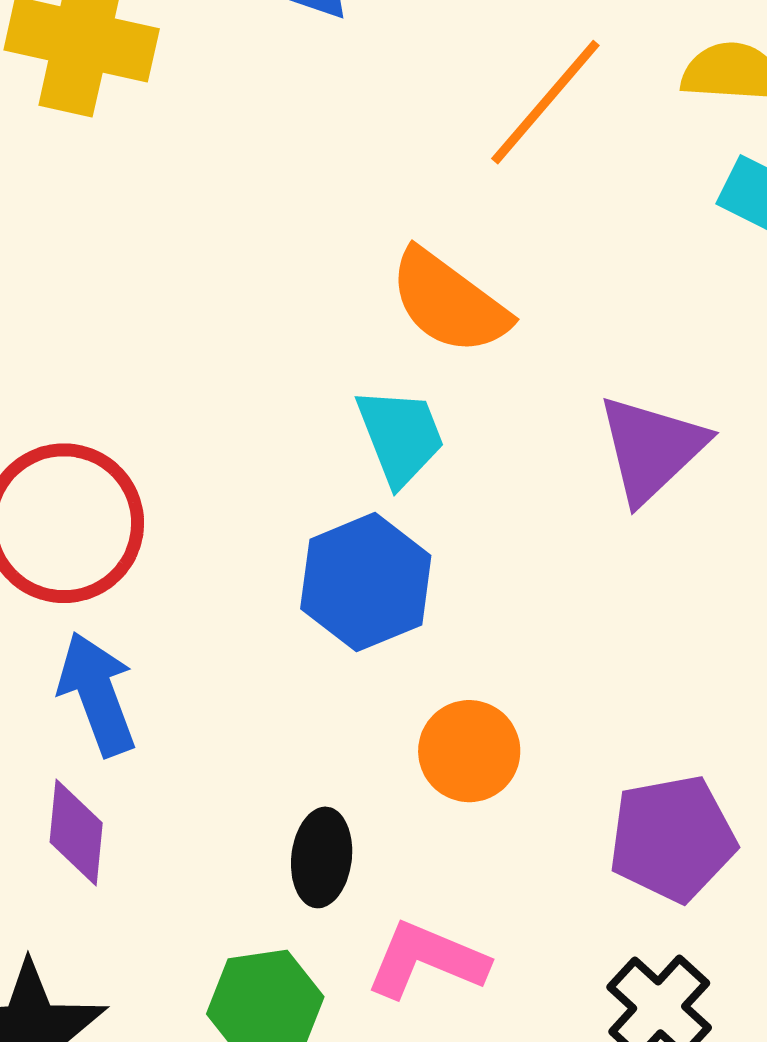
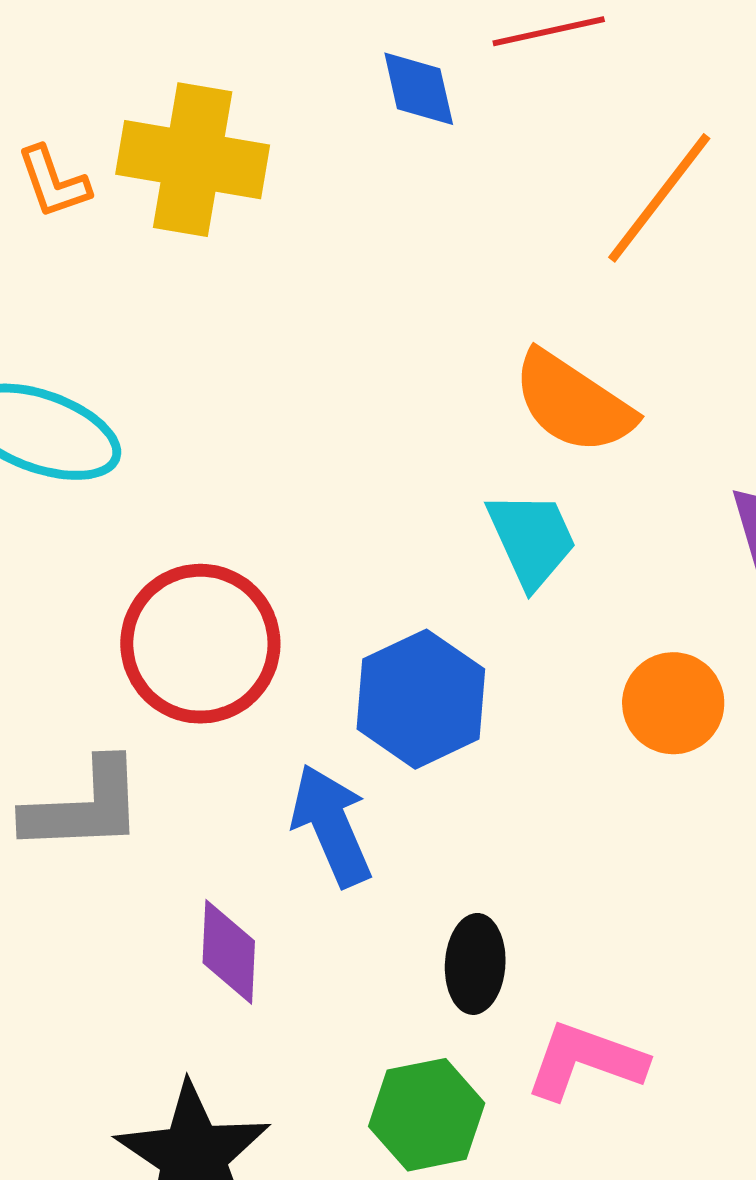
blue hexagon: (366, 582) -> (421, 699), moved
blue arrow: (97, 694) -> (331, 825), moved
orange circle: (469, 751) -> (673, 703), moved

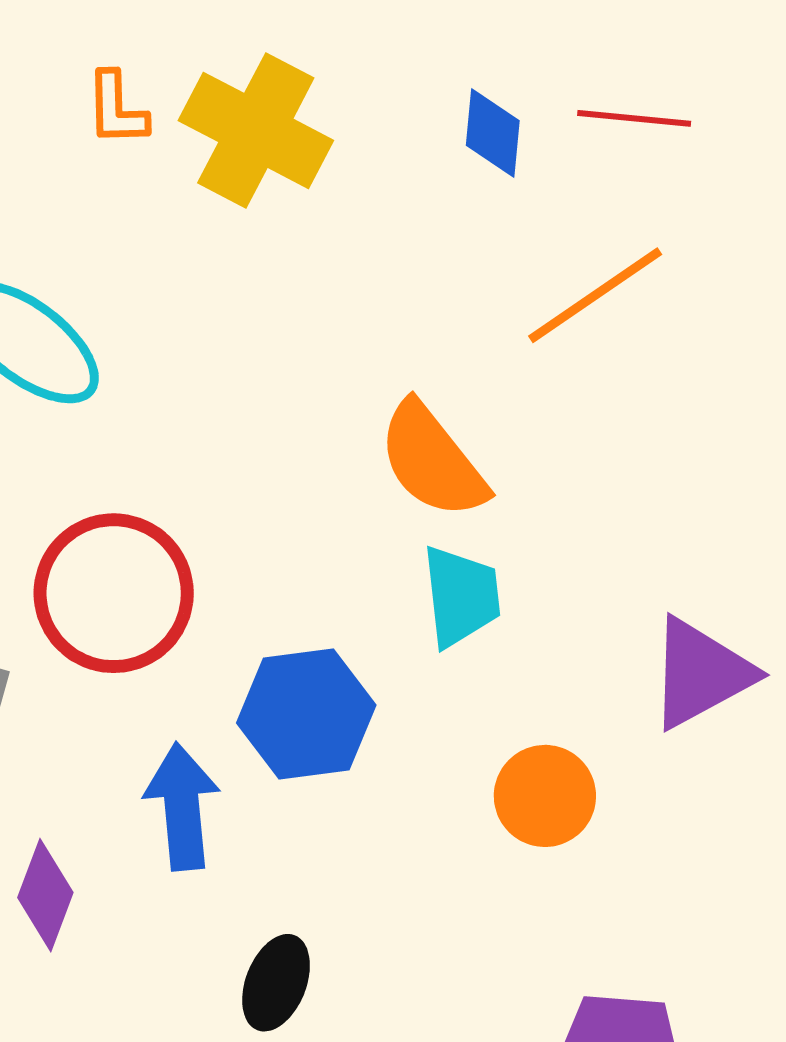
orange line: (659, 198) -> (595, 295), moved
orange semicircle: (573, 403) -> (432, 460), moved

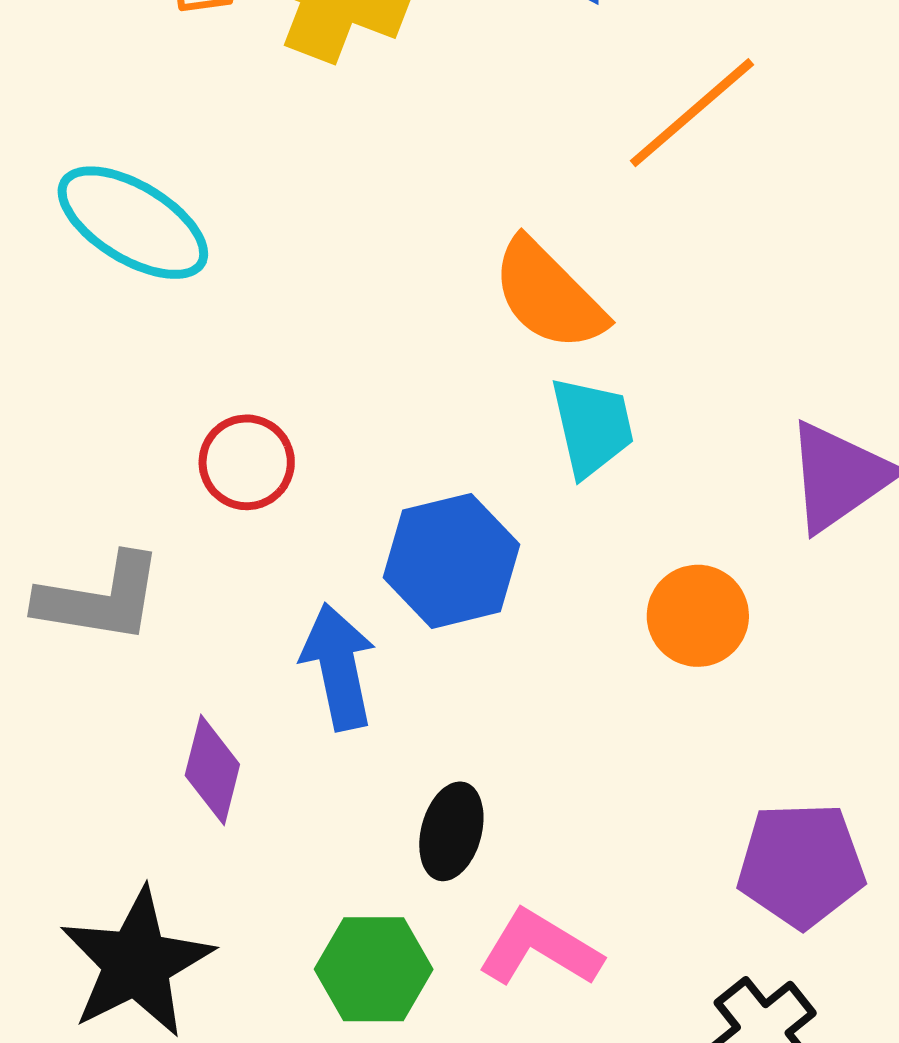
red circle: (114, 593) -> (247, 462), size x0.6

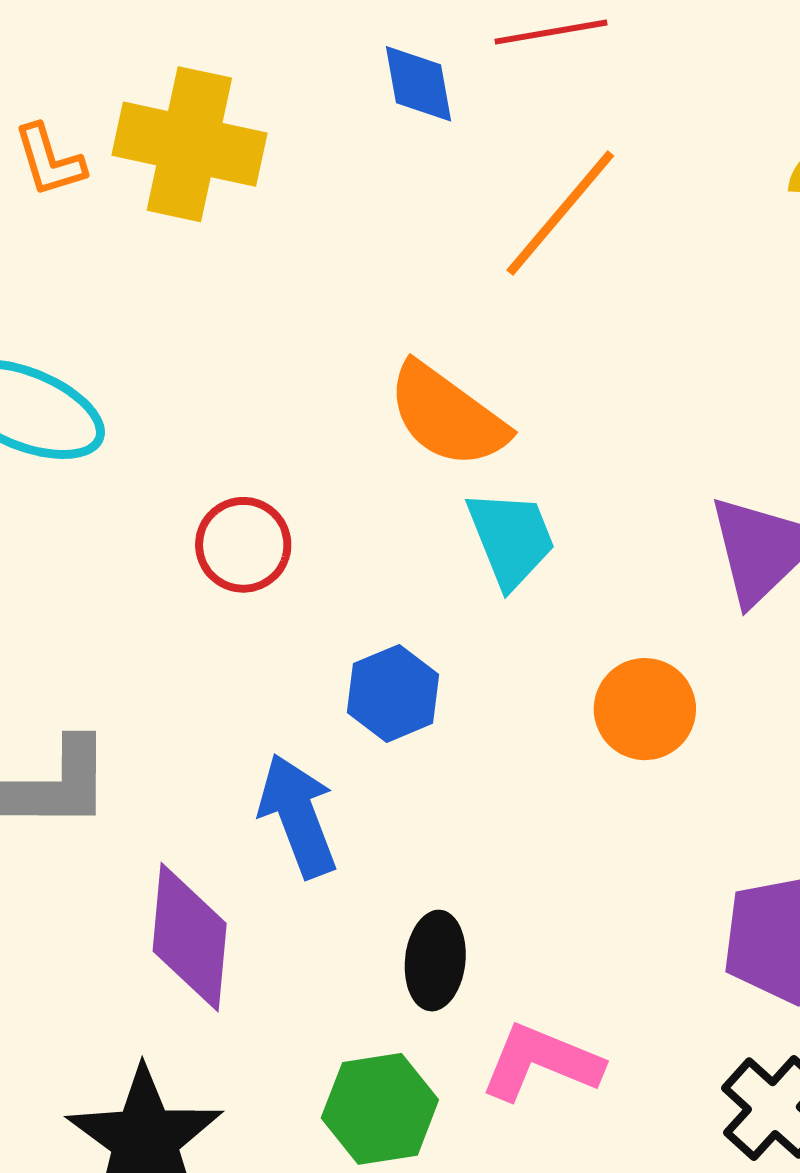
red circle: (247, 462) -> (243, 545), moved
blue hexagon: (451, 561) -> (393, 693), size x0.7
purple diamond: (212, 770) -> (190, 937), size x1.4

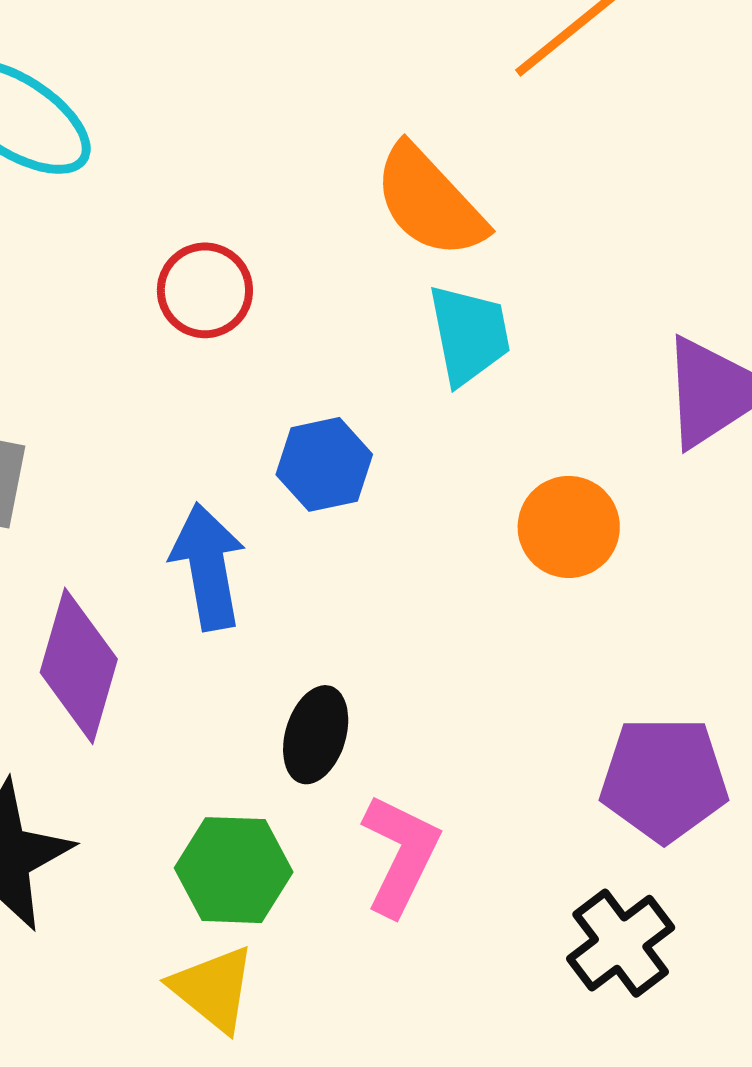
pink L-shape: (541, 1062) -> (401, 855), turned 83

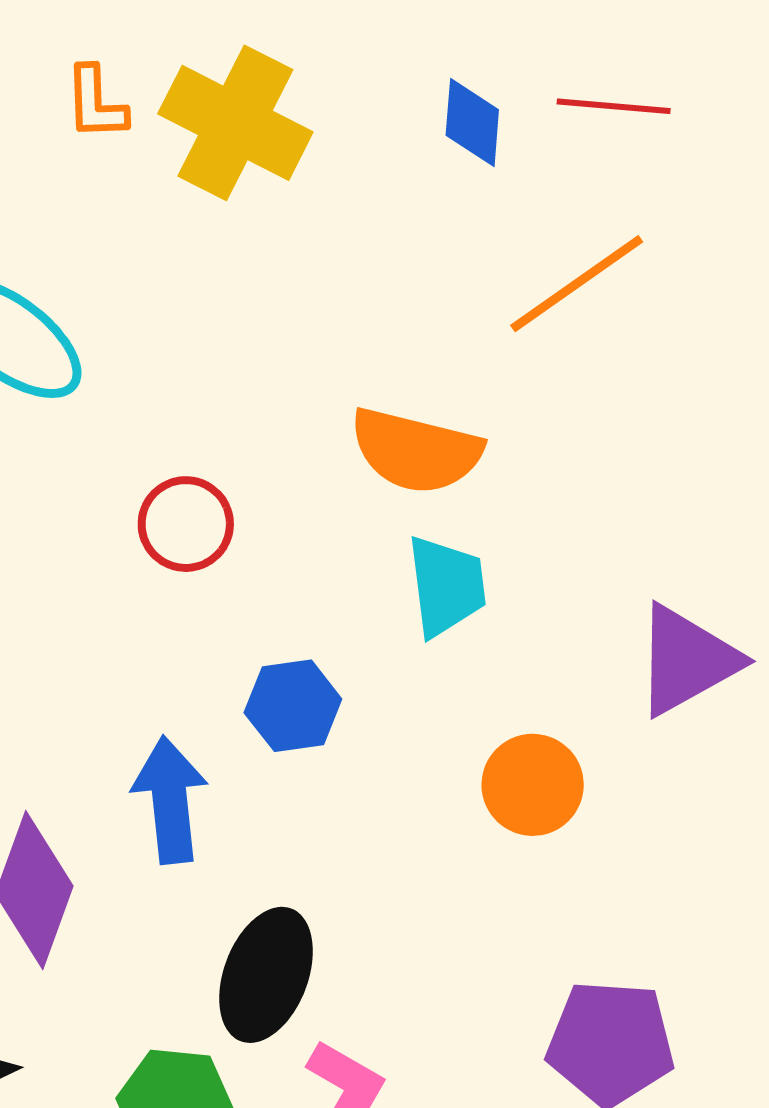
orange semicircle: (430, 202) -> (416, 451), turned -37
black ellipse: (316, 735) -> (266, 975), size x1.4

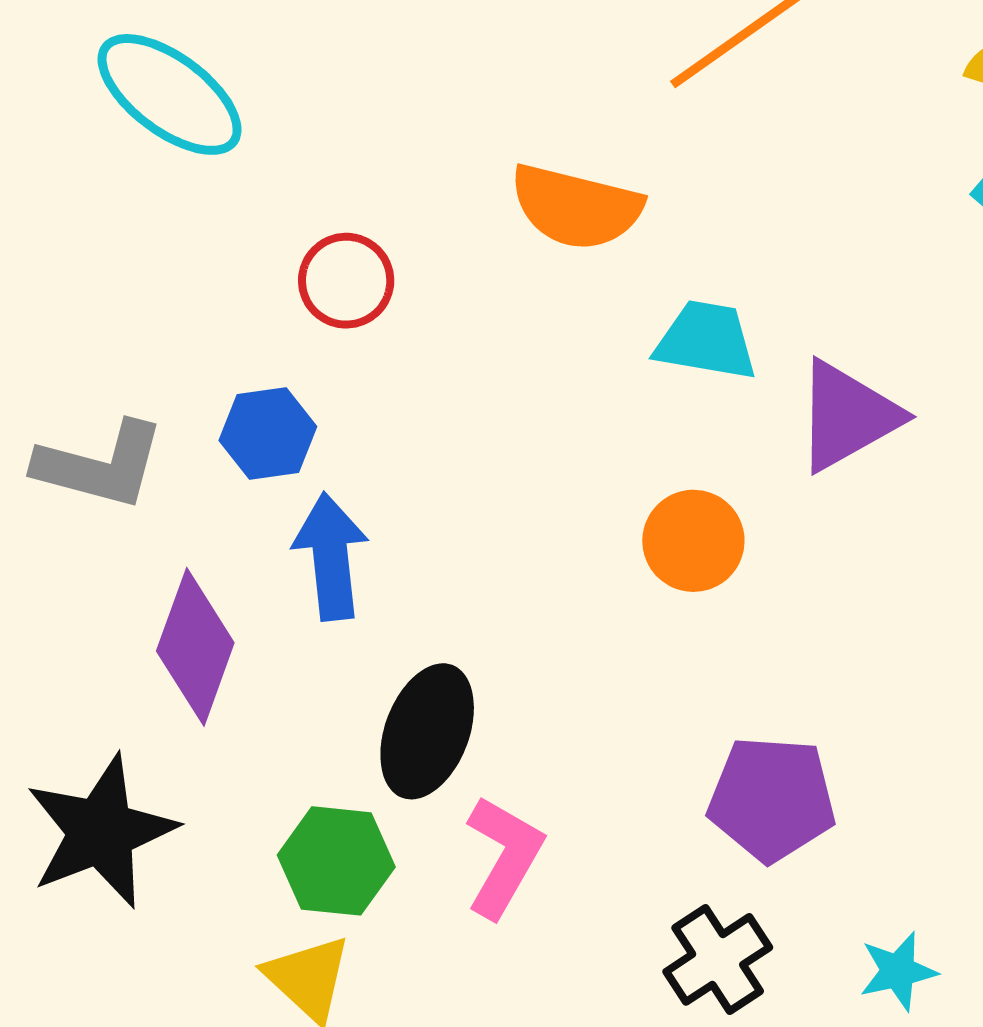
cyan trapezoid: (446, 586) -> (706, 340), moved, turned -73
blue hexagon: (293, 706) -> (268, 433), moved

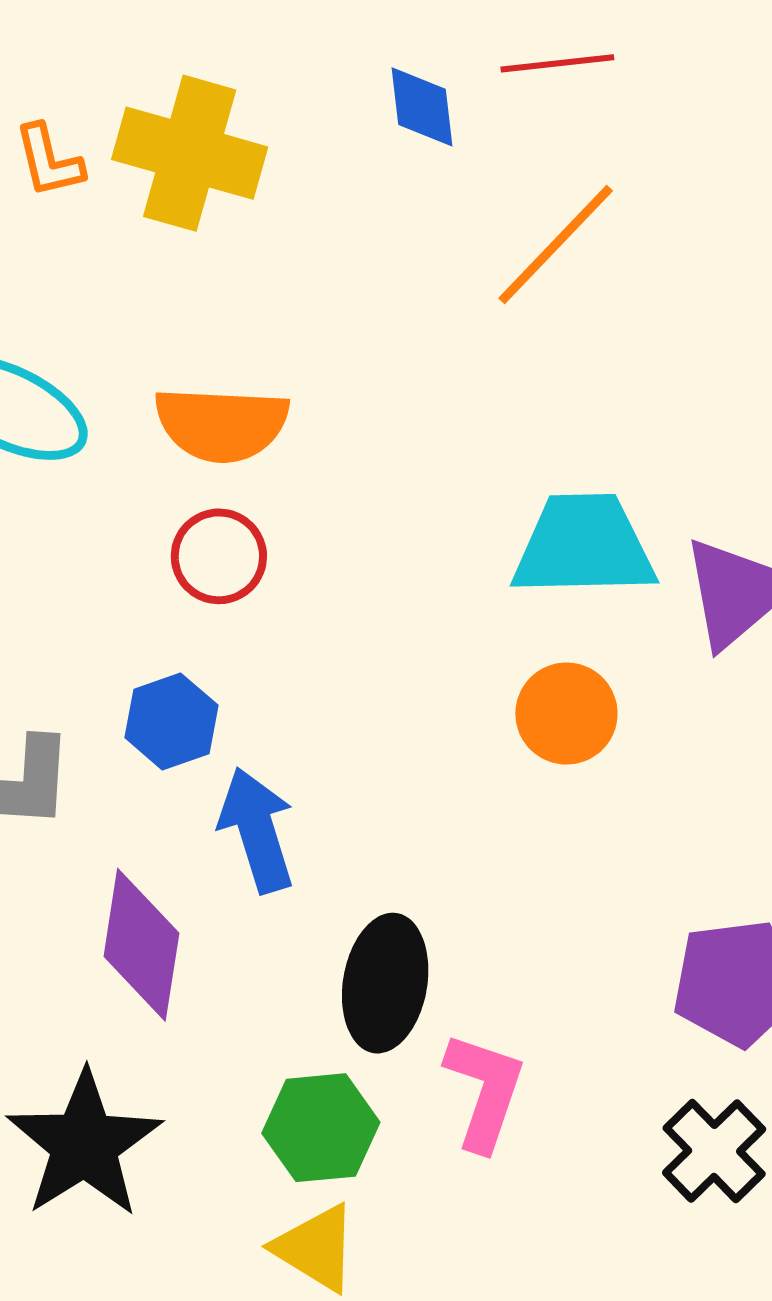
orange semicircle: (576, 207) -> (222, 424), moved
cyan trapezoid: (706, 340) -> (584, 546), size x1.4
orange circle: (693, 541) -> (566, 714), moved

